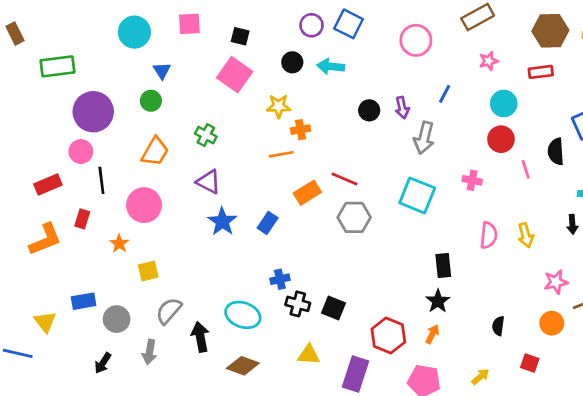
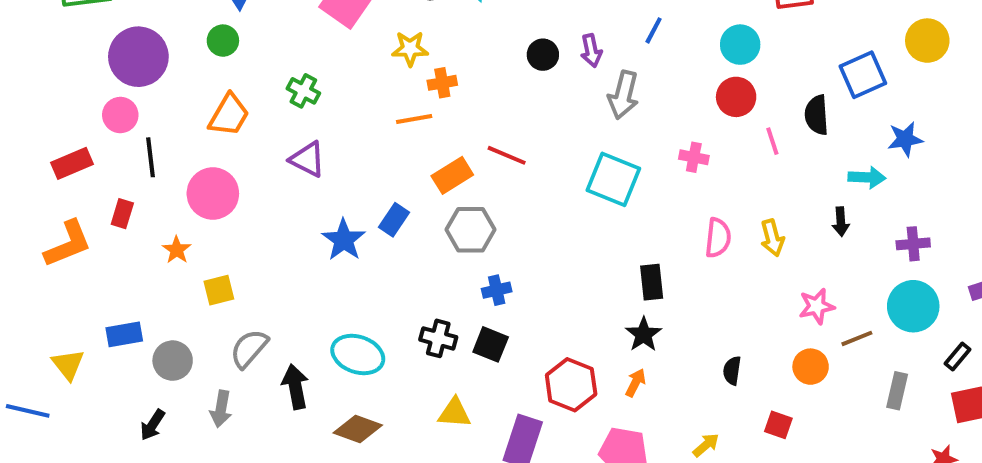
gray hexagon: (354, 217) -> (470, 230), moved
blue star: (222, 222) -> (344, 240), moved
blue cross: (280, 279) -> (497, 290), moved

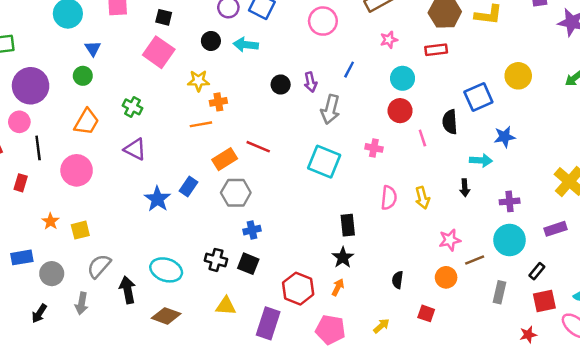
orange star: (177, 250) -> (50, 221), moved

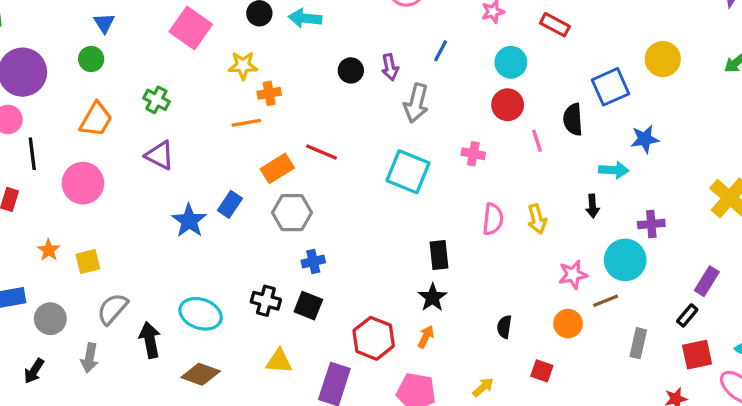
red rectangle: (436, 50) -> (555, 25), turned 35
purple rectangle: (556, 229) -> (707, 281), moved, turned -40
cyan circle: (510, 240) -> (625, 260), moved

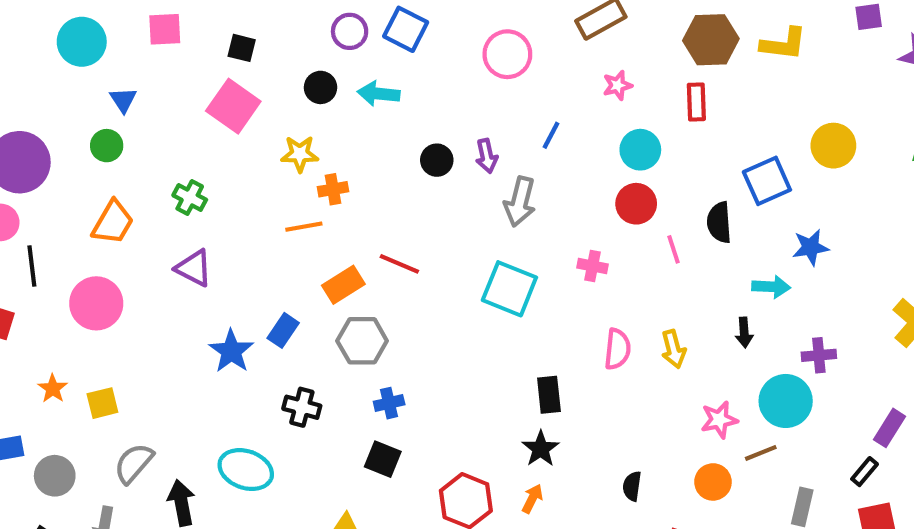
red rectangle: (555, 25) -> (696, 102), turned 60
black cross: (266, 301) -> (302, 407), moved

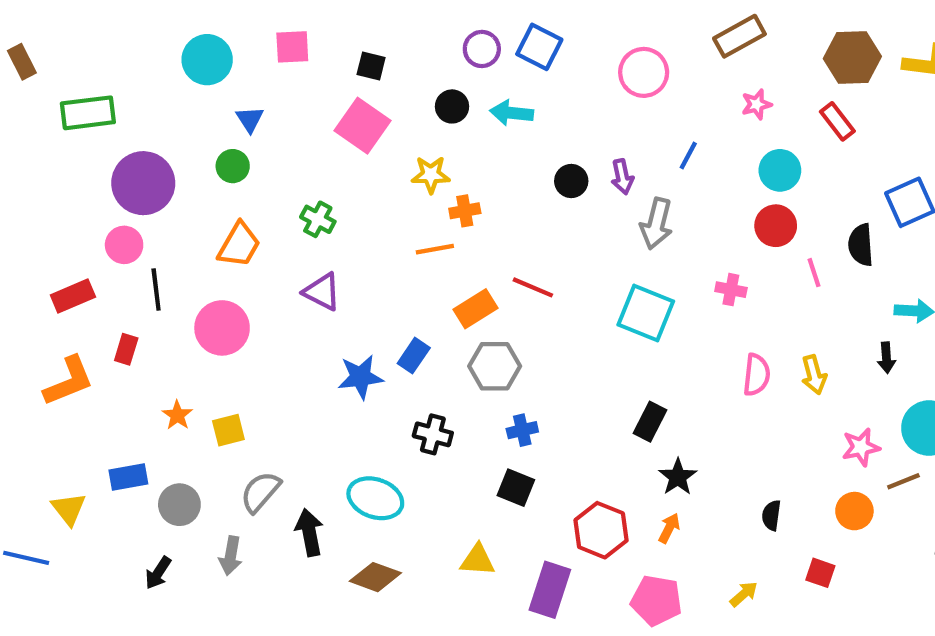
red rectangle: (696, 102) -> (837, 121), turned -36
blue star: (231, 351) -> (360, 377), turned 30
black rectangle: (549, 395) -> (650, 422), moved, turned 33

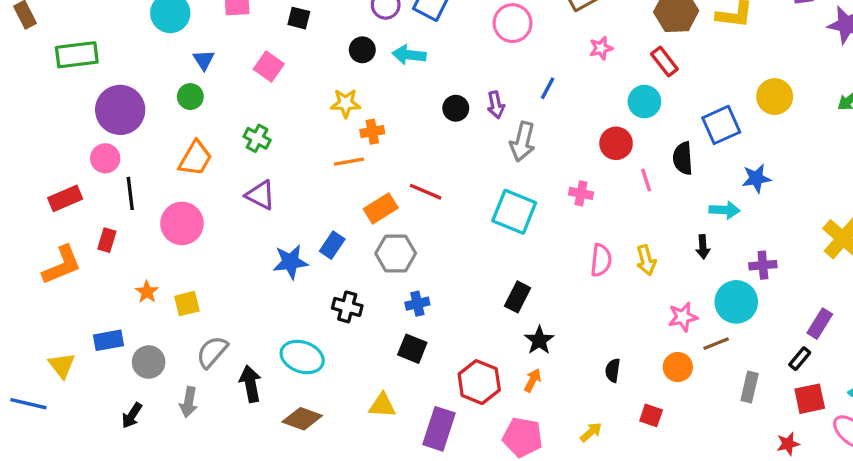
pink square: (363, 126) -> (269, 67), moved, size x0.7
cyan circle: (780, 170) -> (644, 102), moved

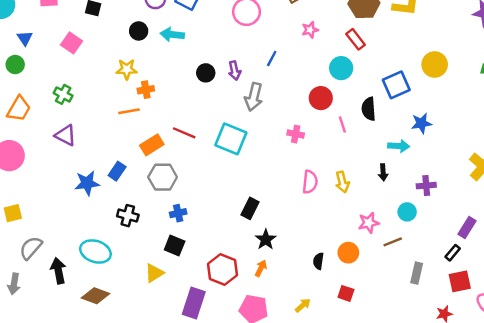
cyan square: (514, 212) -> (231, 139), moved
cyan circle: (736, 302) -> (407, 212), size x0.6
orange circle: (678, 367) -> (348, 253), moved
yellow triangle: (382, 405) -> (154, 273), moved, turned -36

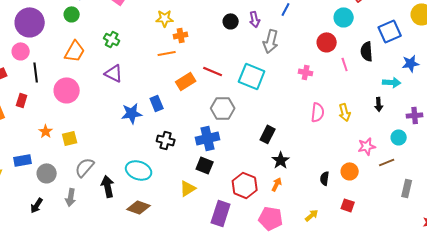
blue rectangle: (117, 171) -> (157, 103), turned -56
gray hexagon: (163, 177) -> (223, 108), moved
blue cross: (178, 213) -> (208, 138), size x1.6

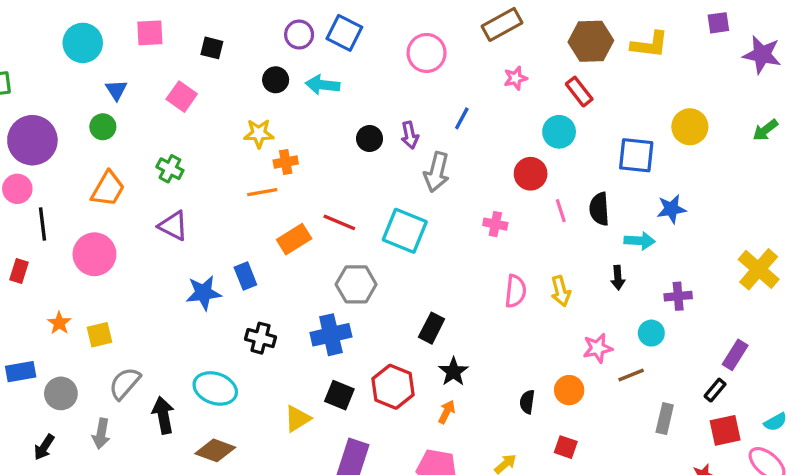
blue square: (390, 31) -> (636, 155), turned 30
black semicircle: (367, 51) -> (599, 209), moved
black square: (205, 165) -> (339, 395), moved
red hexagon: (245, 185) -> (393, 387), moved

